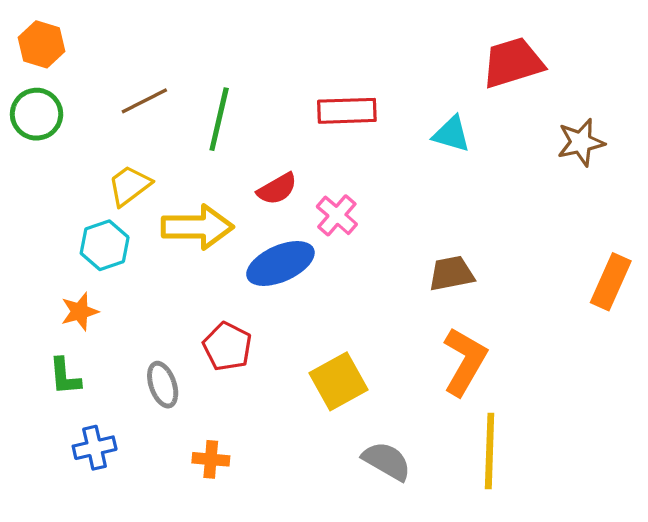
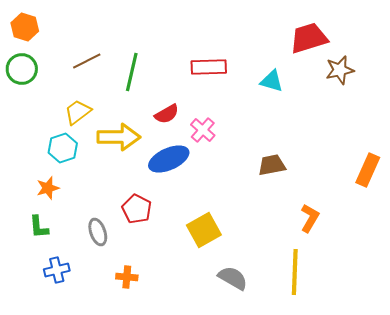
brown star: (581, 142) -> (340, 70), moved
orange L-shape: (465, 361) -> (310, 218), moved, size x0.7

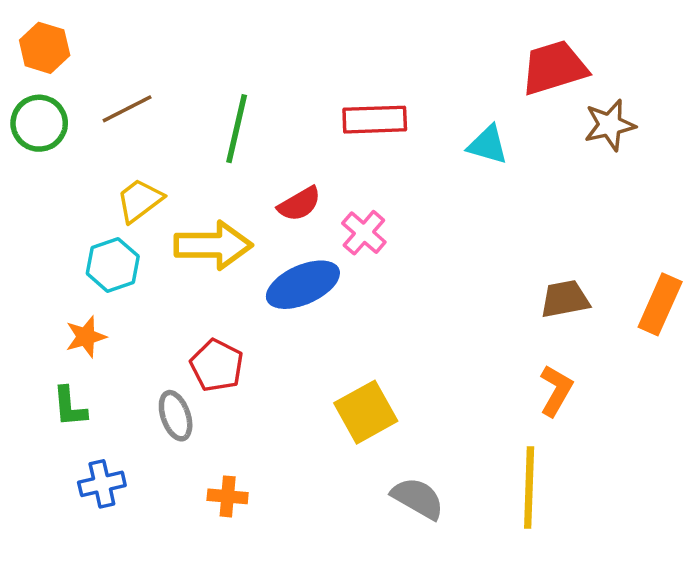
brown line: (87, 61) -> (127, 109), moved
brown trapezoid: (272, 165) -> (565, 299), moved
red pentagon: (137, 209) -> (217, 365), moved

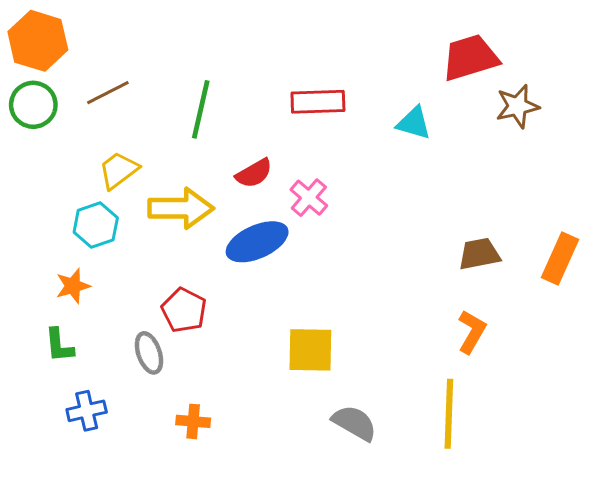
orange hexagon: (45, 48) -> (38, 41), size x1.4
yellow square: (366, 412) -> (310, 350), turned 30

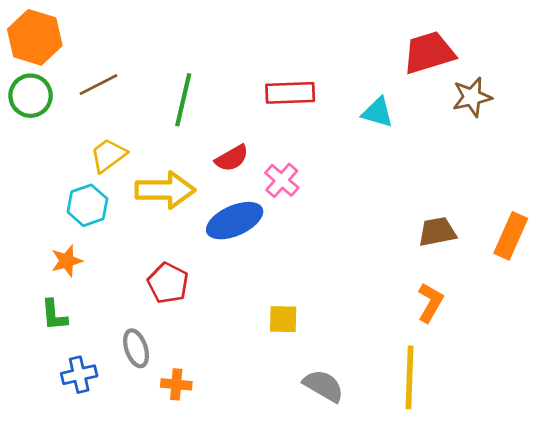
yellow square: (310, 350) -> (283, 319), size x0.7
gray ellipse: (149, 353) -> (136, 348), moved

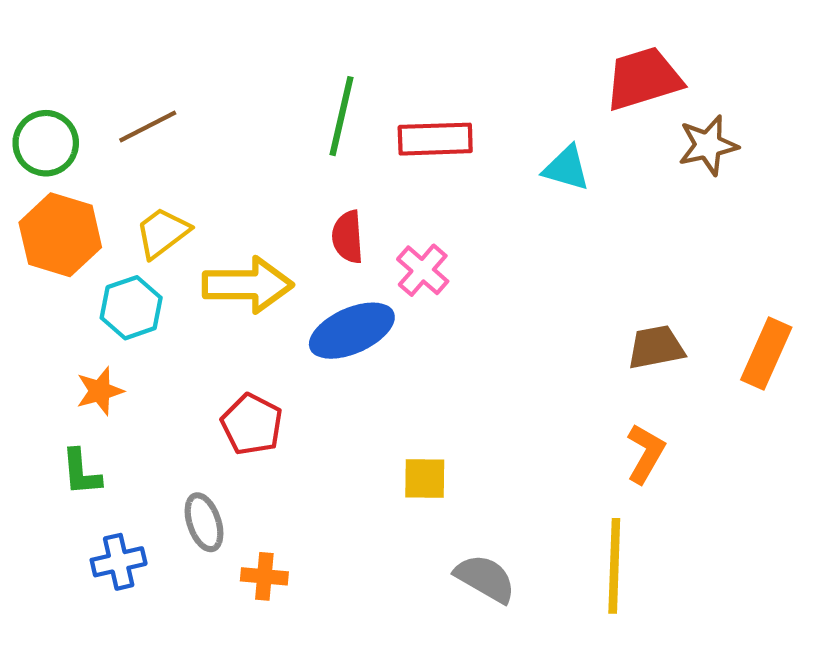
orange hexagon: (35, 37) -> (60, 235), moved
green line: (183, 100) -> (341, 116), moved
red semicircle: (232, 158) -> (348, 237), turned 116

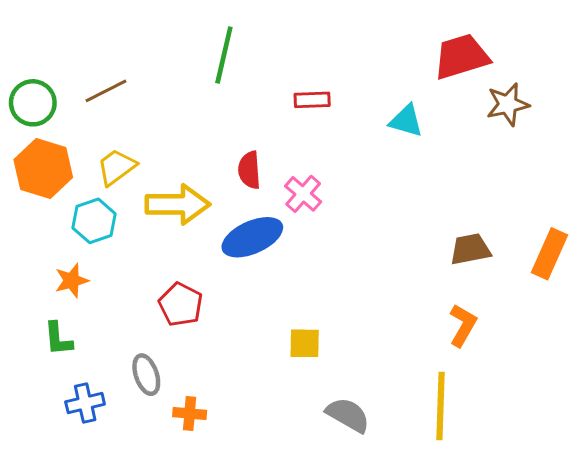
green line: (341, 116) -> (224, 55), moved
red rectangle: (435, 139) -> (312, 100), size x0.7

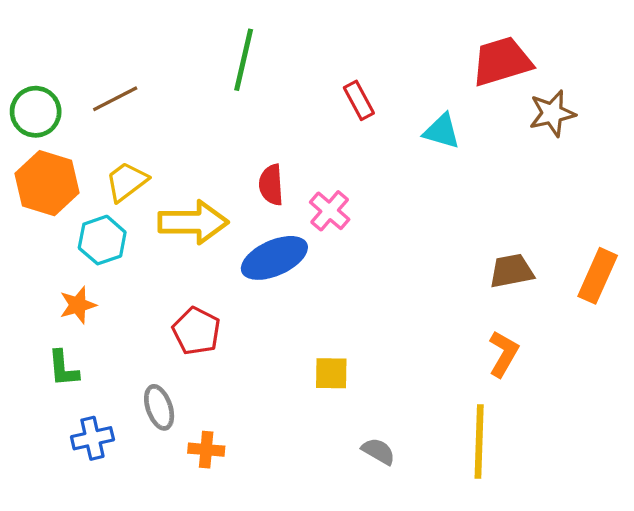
red rectangle: (312, 100) -> (359, 100), moved, turned 64
gray semicircle: (348, 415) -> (378, 451), size x0.7

